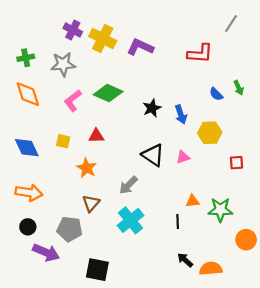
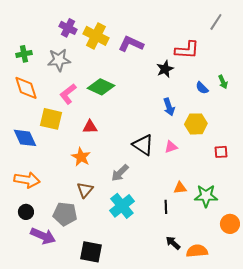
black star: (152, 108) -> (165, 69), moved
yellow square: (63, 141) -> (51, 119), moved, size x1.6

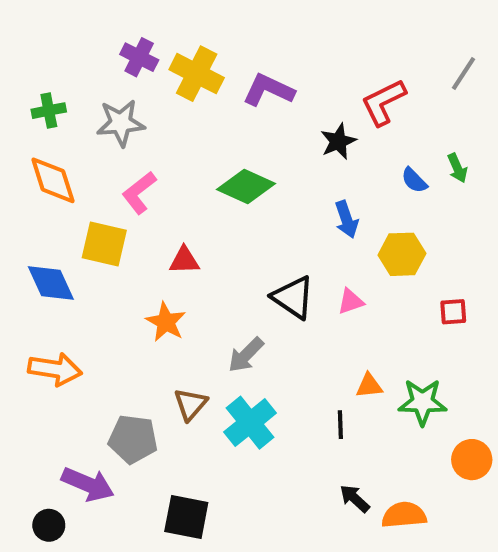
gray line: (216, 22) -> (464, 74), moved
red L-shape: (187, 50) -> (383, 102), turned 150
green diamond: (101, 87) -> (246, 187), moved
brown triangle: (85, 190) -> (190, 404), moved
black circle: (26, 212) -> (49, 525), moved

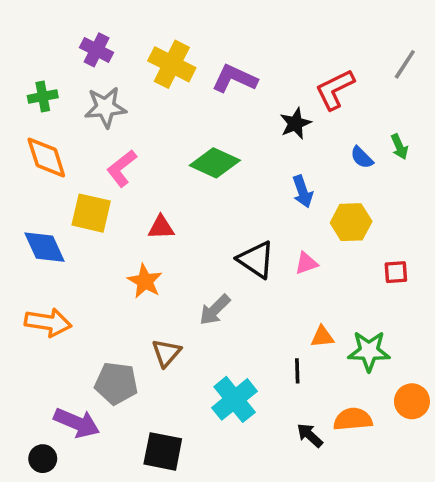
purple cross: (139, 57) -> (96, 50), moved
cyan cross: (250, 423) -> (235, 399), moved
orange semicircle: (404, 515) -> (353, 419), moved

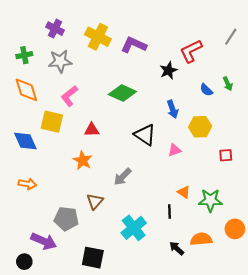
black triangle: (256, 260) -> (145, 135), moved
orange arrow: (48, 322) -> (27, 184), size x0.7
orange triangle: (322, 337) -> (184, 192), turned 40

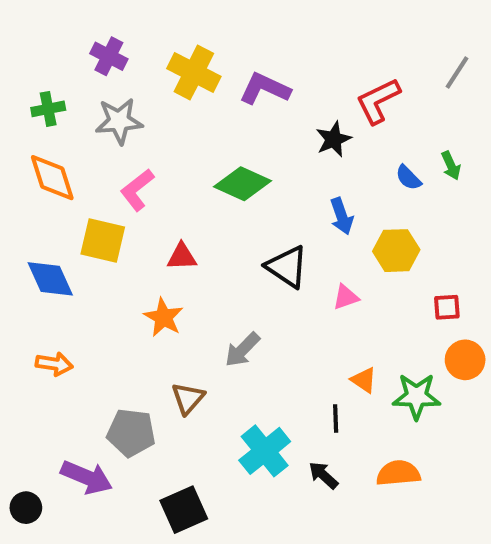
orange circle: (235, 229) -> (465, 360), moved
black arrow: (177, 248) -> (323, 475), moved
black square: (93, 258) -> (184, 510), turned -35
black circle: (24, 262) -> (26, 508), moved

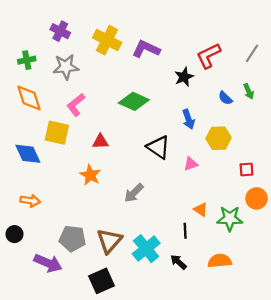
gray line: (457, 72) -> (252, 53), moved
brown triangle: (188, 398) -> (109, 241), moved, size x1.4
black circle: (26, 508) -> (14, 234), moved

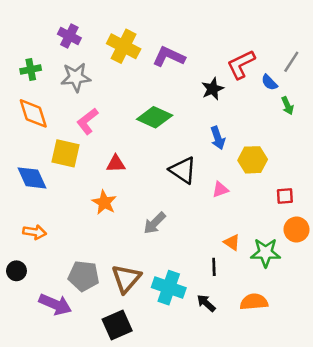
blue semicircle: (225, 98) -> (269, 82), moved
cyan cross: (146, 249) -> (169, 288), turned -32

